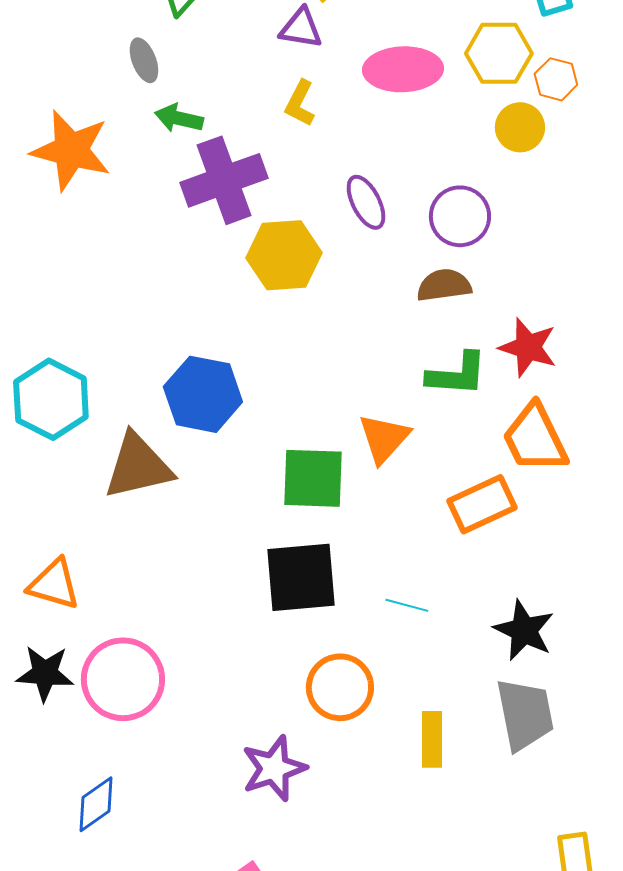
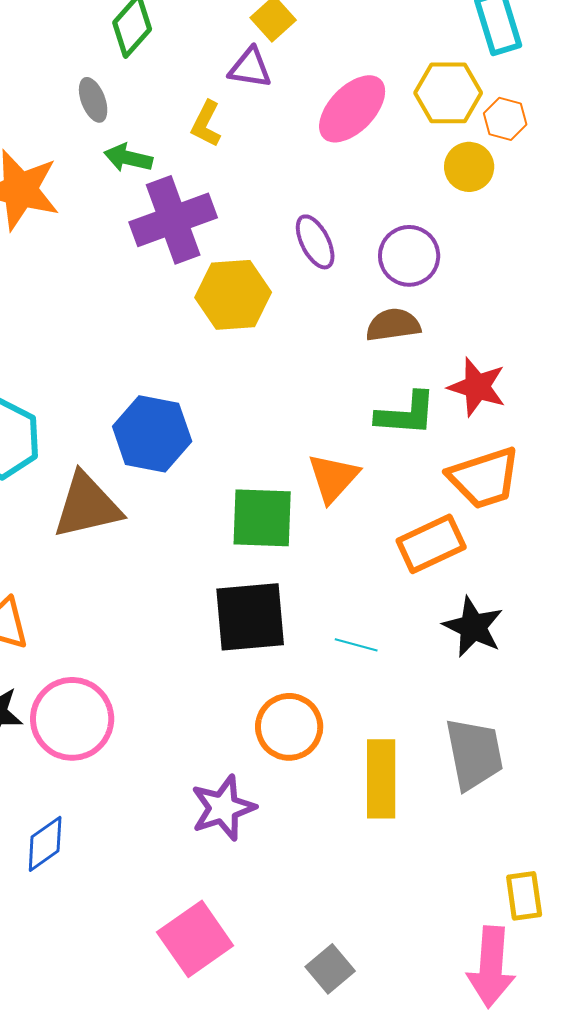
pink ellipse: (403, 69) -> (352, 109), turned -44
yellow L-shape: (300, 103) -> (206, 124), moved
orange trapezoid: (535, 438) -> (484, 478), turned -82
black star: (524, 630) -> (473, 627), moved
yellow rectangle: (432, 739) -> (381, 779), size x1.4

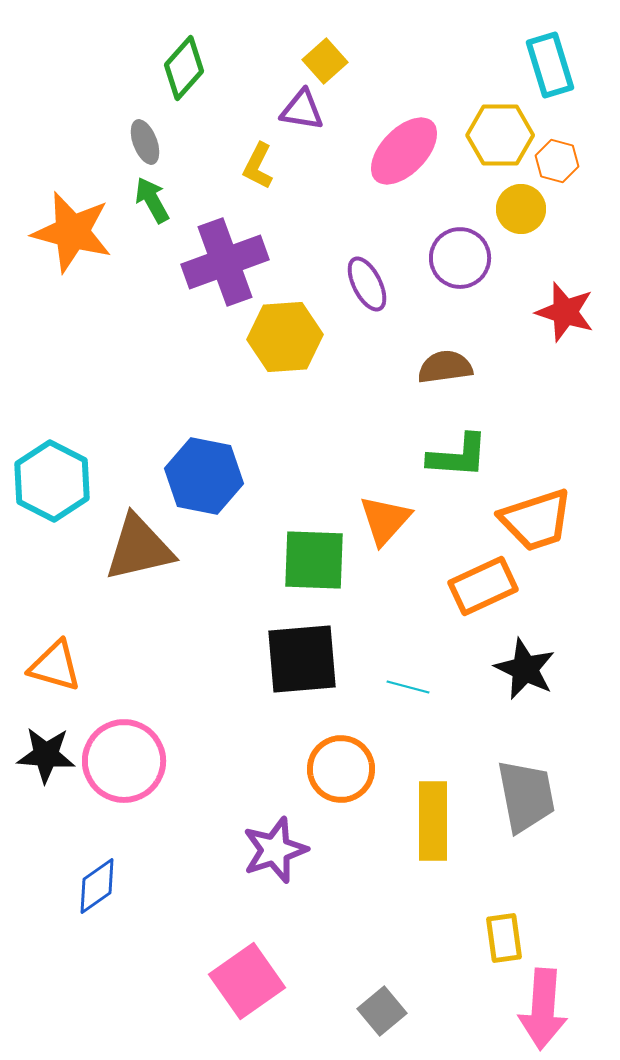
green arrow: (128, 158) -> (152, 200), moved, turned 48
purple circle: (409, 256) -> (460, 258), moved
red star: (477, 387) -> (565, 312), moved
yellow rectangle: (524, 896) -> (504, 938), moved

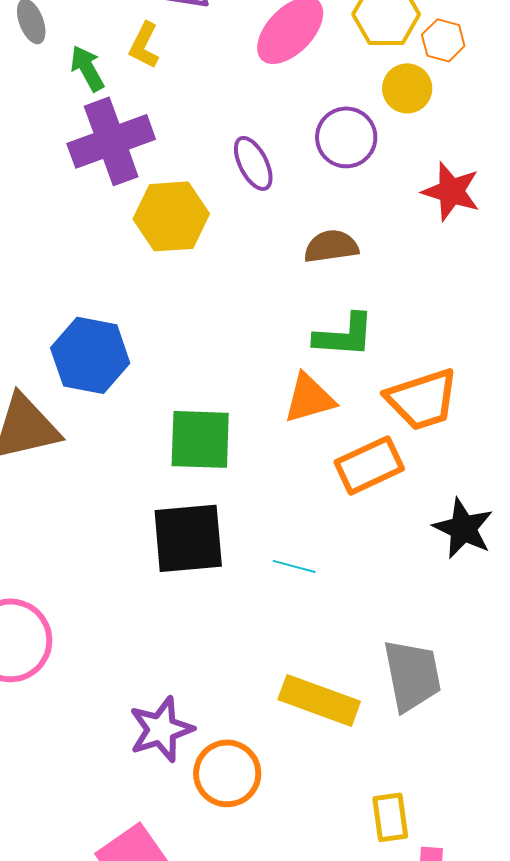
green arrow: (152, 200) -> (87, 68), moved
orange triangle: (385, 520) -> (309, 398), moved, turned 32
black star: (525, 669) -> (463, 528), moved
orange circle: (341, 769) -> (227, 773), moved
yellow rectangle: (433, 821) -> (319, 700), turned -70

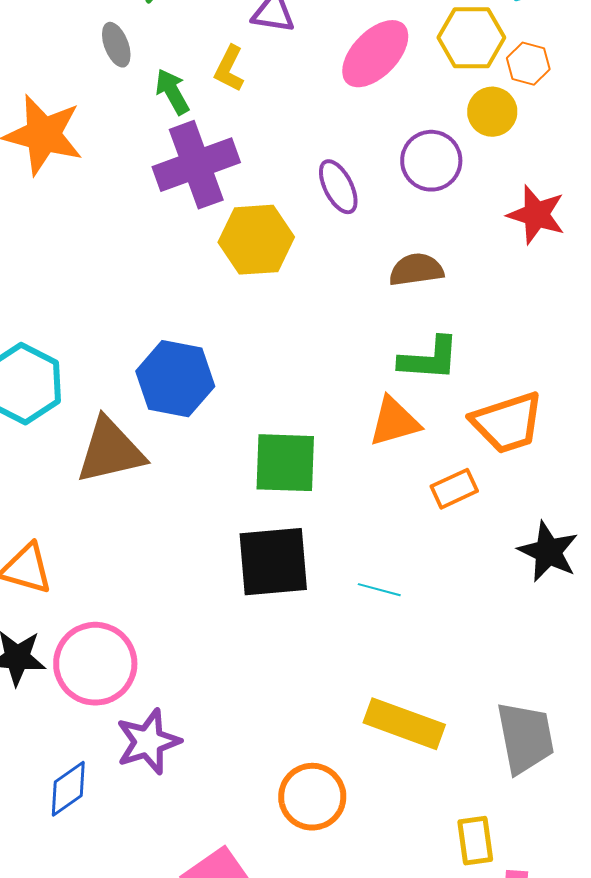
orange rectangle: (369, 465) -> (454, 489), size x0.7
gray trapezoid: (412, 675) -> (525, 738), moved
purple star: (161, 729) -> (148, 742), moved

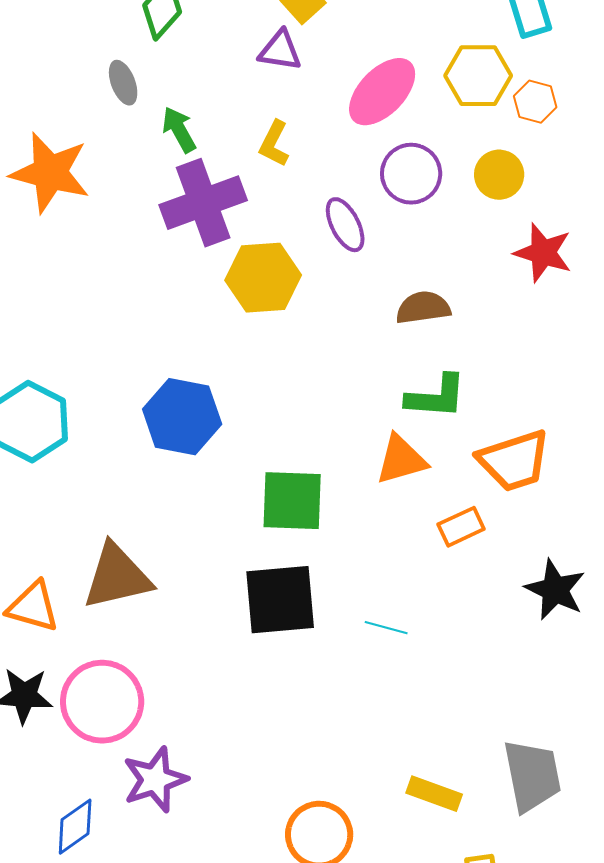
yellow L-shape: (229, 69) -> (274, 144), moved
yellow circle: (492, 112) -> (499, 175), moved
purple circle: (431, 161) -> (411, 174), moved
brown triangle: (110, 451) -> (117, 577), moved
yellow rectangle: (404, 724) -> (434, 794), moved, size x0.7

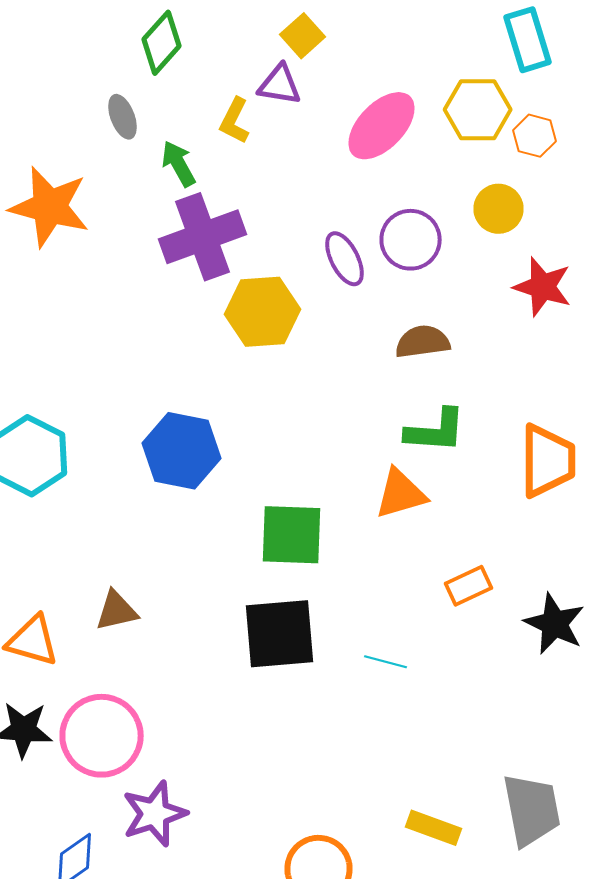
yellow L-shape: (274, 144) -> (234, 121), moved
purple circle: (411, 174) -> (410, 240), moved
orange trapezoid: (514, 461) -> (548, 461), moved, turned -72
orange rectangle: (461, 527) -> (468, 586), moved
brown triangle: (117, 577) -> (116, 611), size x0.6

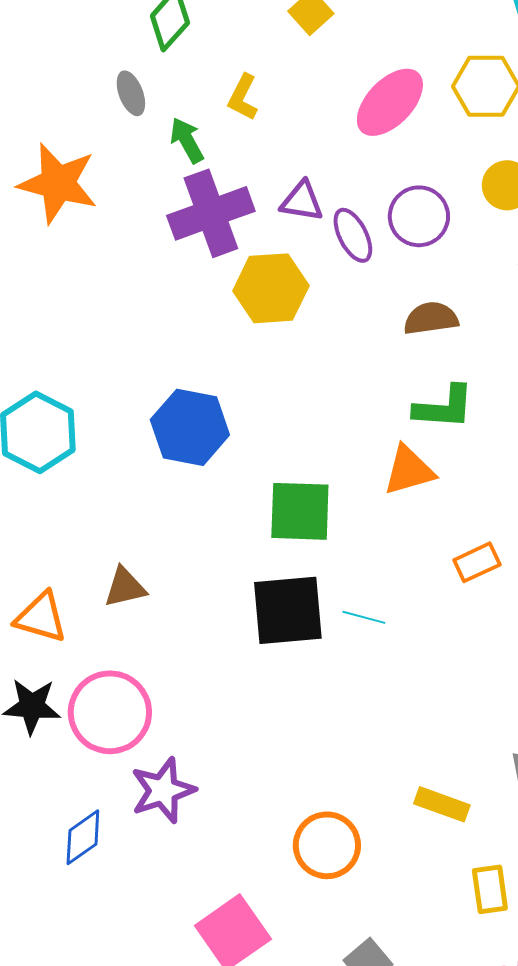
purple triangle: (280, 85) -> (302, 201), moved
cyan line: (386, 662) -> (364, 617), moved

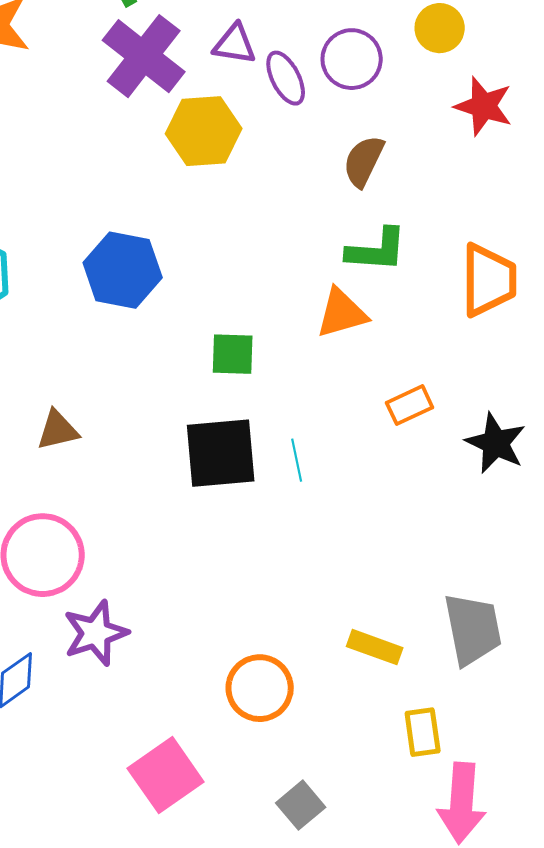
purple cross: (211, 213) -> (144, 56), turned -32
brown semicircle: (431, 318) -> (364, 161), turned -56
green square: (300, 511) -> (233, 354), size x0.7
cyan line: (364, 617) -> (297, 460), turned 63

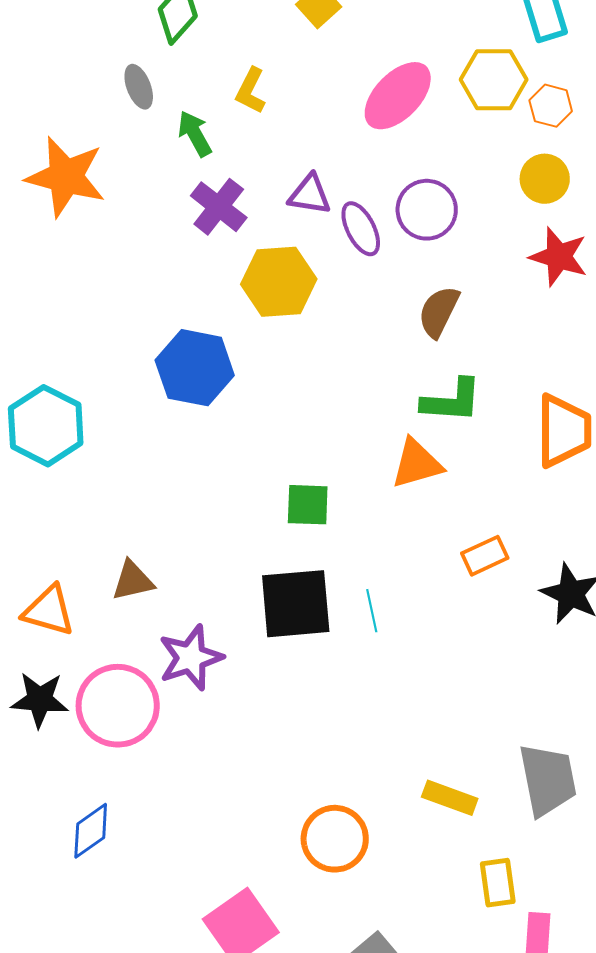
yellow circle: (440, 28) -> (545, 179), moved
purple cross: (144, 56) -> (219, 207), size x0.7
blue hexagon: (123, 270) -> (195, 368), moved
purple star: (96, 633) -> (191, 658), moved

